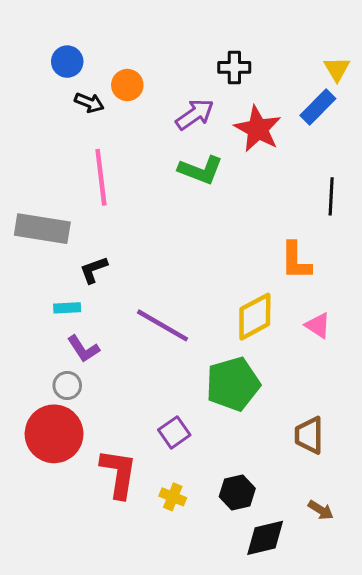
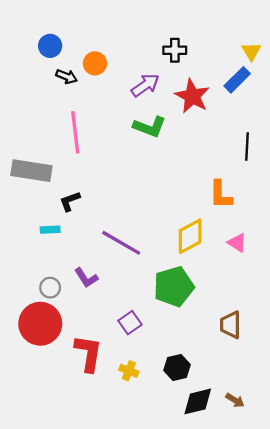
purple L-shape: (83, 349) -> (86, 278), moved
brown arrow: (321, 510) -> (235, 400), moved

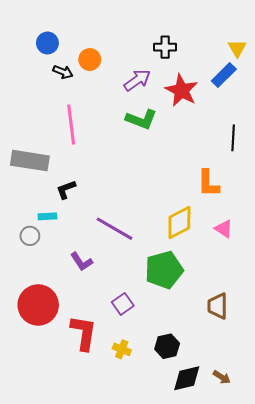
gray circle: (50, 288) -> (30, 236), moved

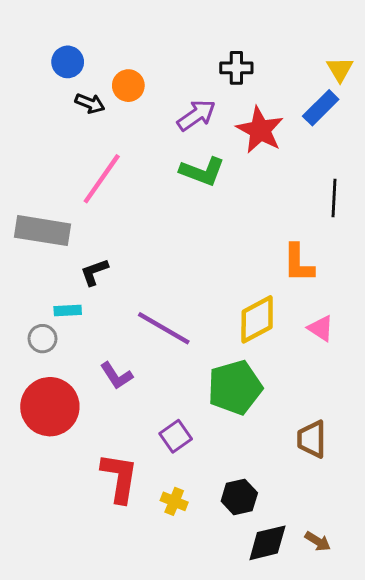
pink line: (71, 124) -> (102, 179), turned 42
red circle: (38, 305) -> (50, 407), moved

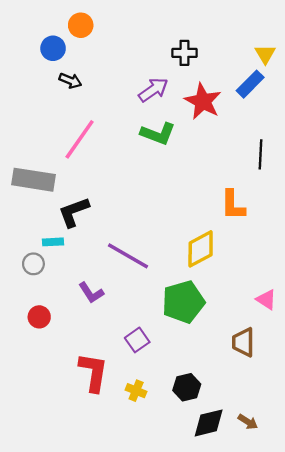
orange circle: (128, 86) -> (81, 25), moved
black L-shape: (94, 272) -> (74, 212), size x1.4
pink triangle: (321, 328) -> (266, 300), moved
red circle: (50, 407) -> (39, 317), size x0.5

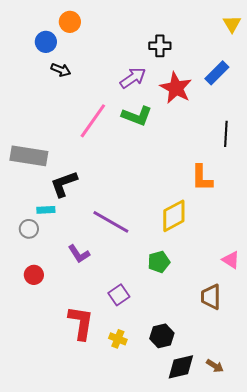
yellow triangle: (265, 54) -> (232, 24), moved
pink line: (80, 139) -> (93, 121), moved
green pentagon: (183, 302) -> (159, 262), size x0.6

